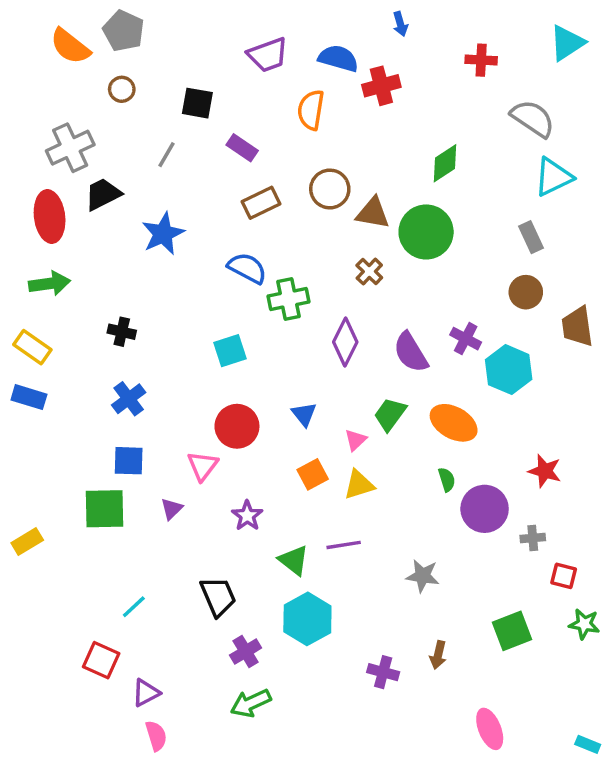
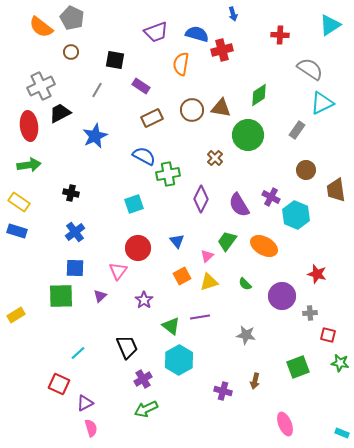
brown triangle: (373, 213) -> (221, 108), moved
gray rectangle: (531, 237) -> (297, 130), moved, turned 60
green semicircle: (447, 480) -> (245, 284), moved, turned 152

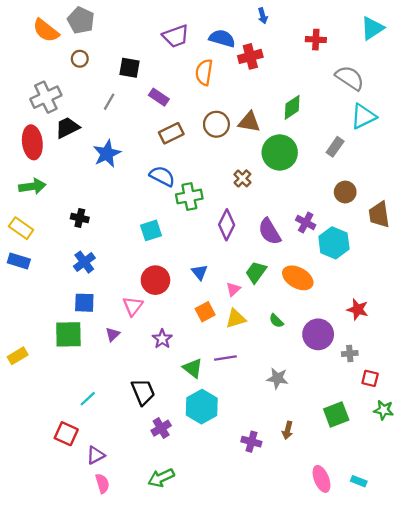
green arrow: (146, 409) -> (161, 478), moved
cyan rectangle: (342, 433) -> (359, 481), moved

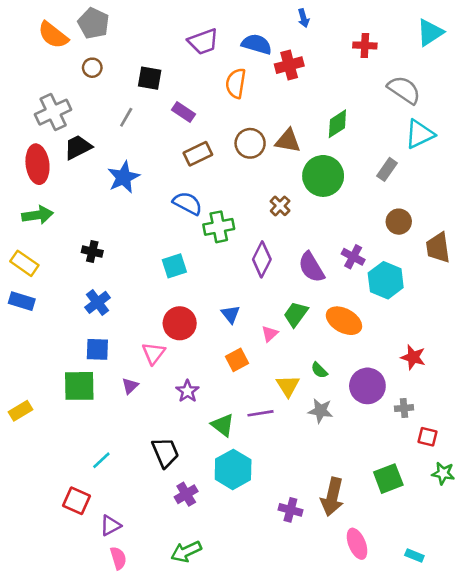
yellow triangle: (236, 319) -> (288, 386), moved, turned -45
gray star: (277, 378) -> (320, 411), moved
brown arrow: (288, 430) -> (332, 497), size x1.8
pink ellipse: (321, 479) -> (357, 544), moved

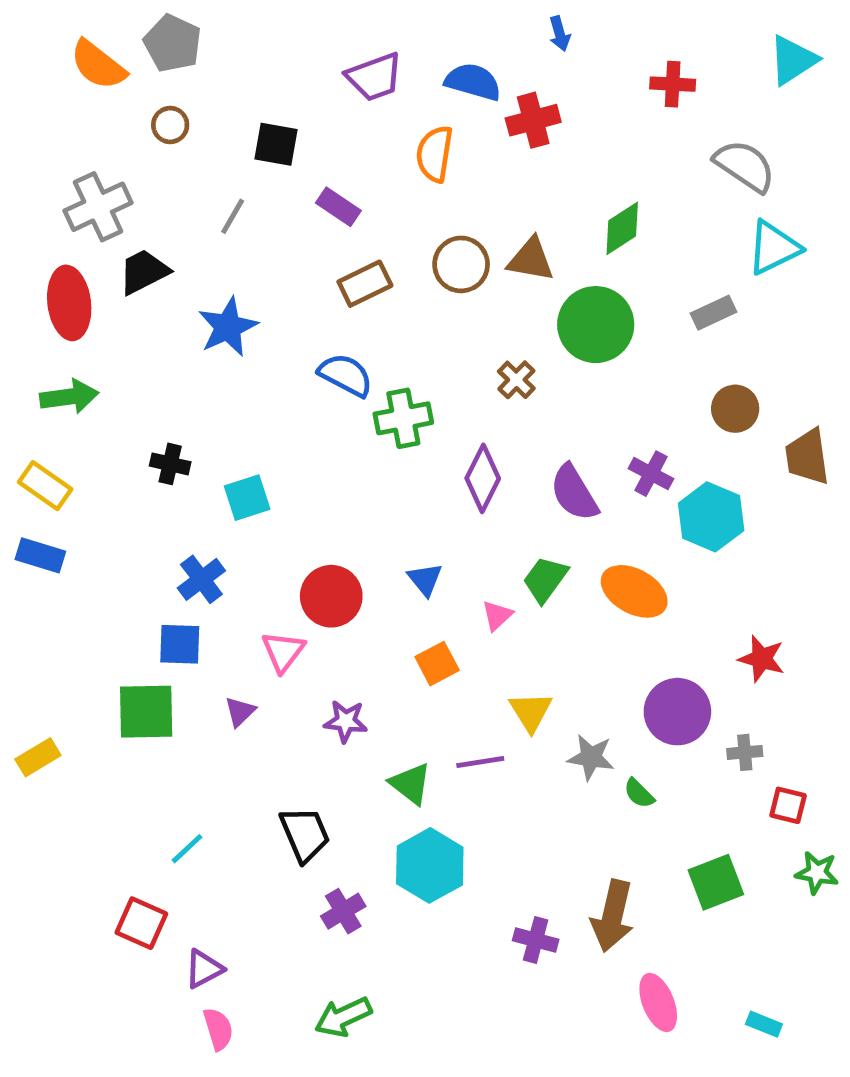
gray rectangle: (387, 169) -> (713, 313), turned 30
cyan square: (174, 266) -> (247, 498), moved
blue cross: (97, 302) -> (201, 579), moved
green semicircle: (319, 370) -> (639, 793), moved
purple star: (187, 391) -> (346, 721), turned -30

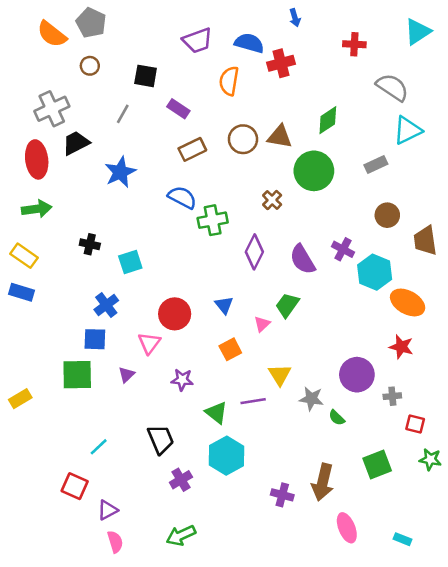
orange ellipse: (634, 591) -> (408, 302), moved

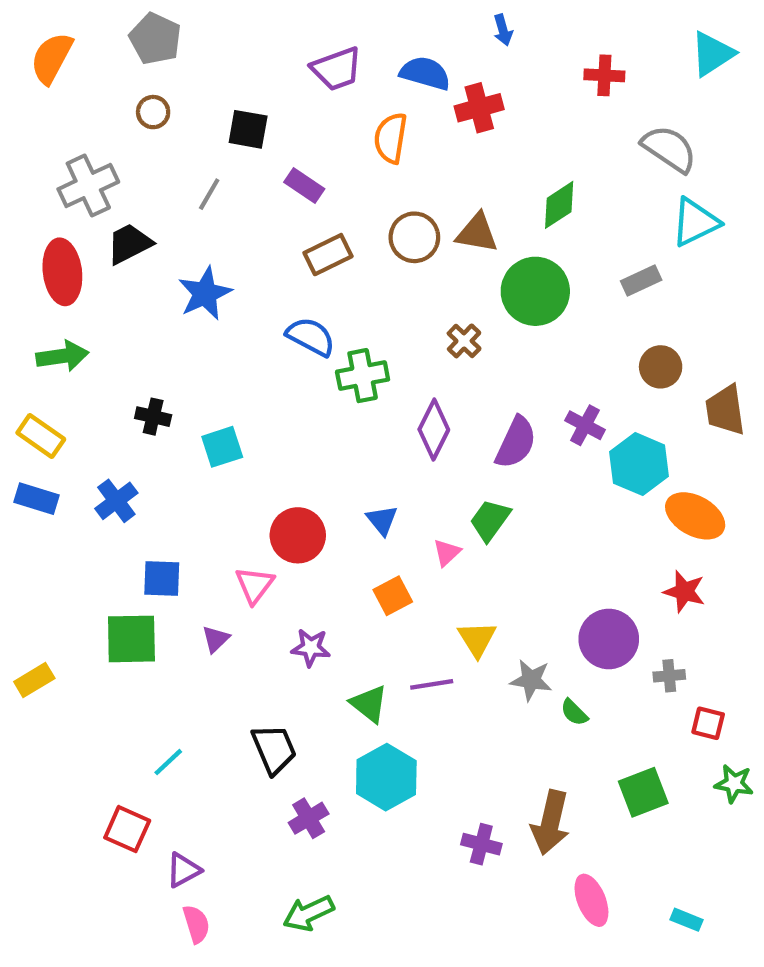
orange semicircle: (52, 34) -> (52, 58), moved, turned 80
purple semicircle: (302, 259) -> (516, 442), turned -124
blue cross: (106, 305) -> (116, 501), moved

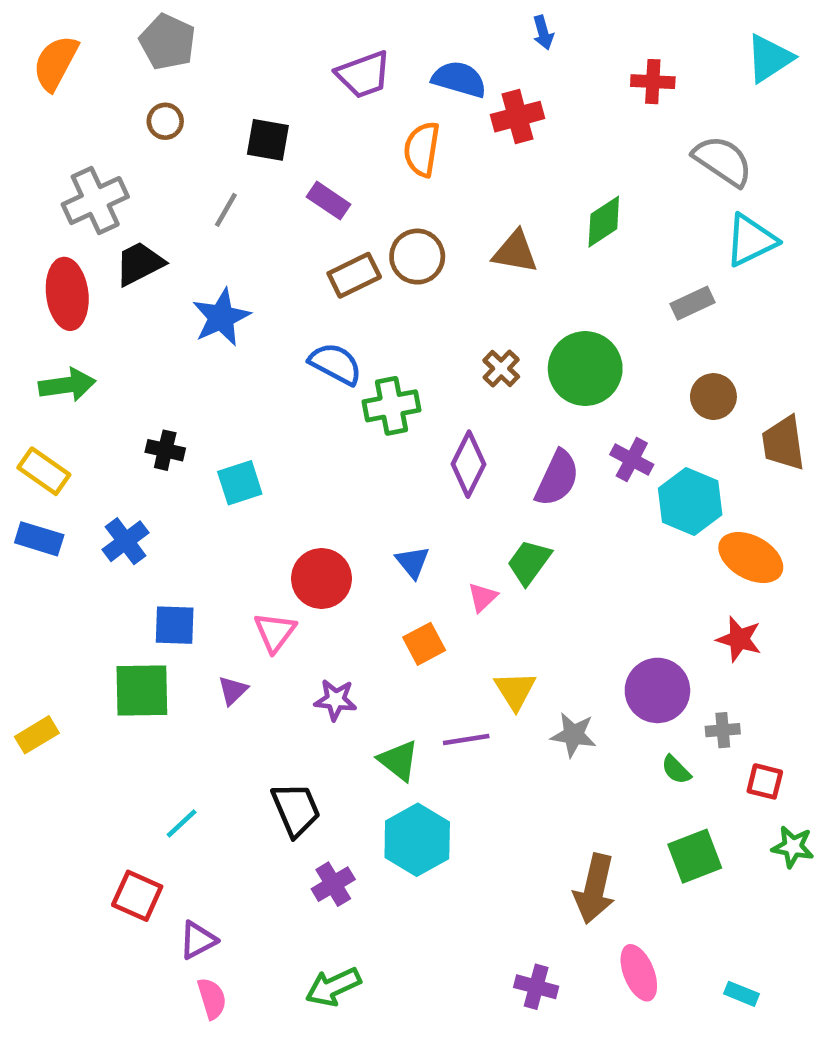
brown circle: (414, 237) -> (417, 257), moved
green circle: (535, 291) -> (585, 369), moved
green semicircle: (574, 712) -> (676, 770), moved
purple cross: (481, 844) -> (536, 987), moved

